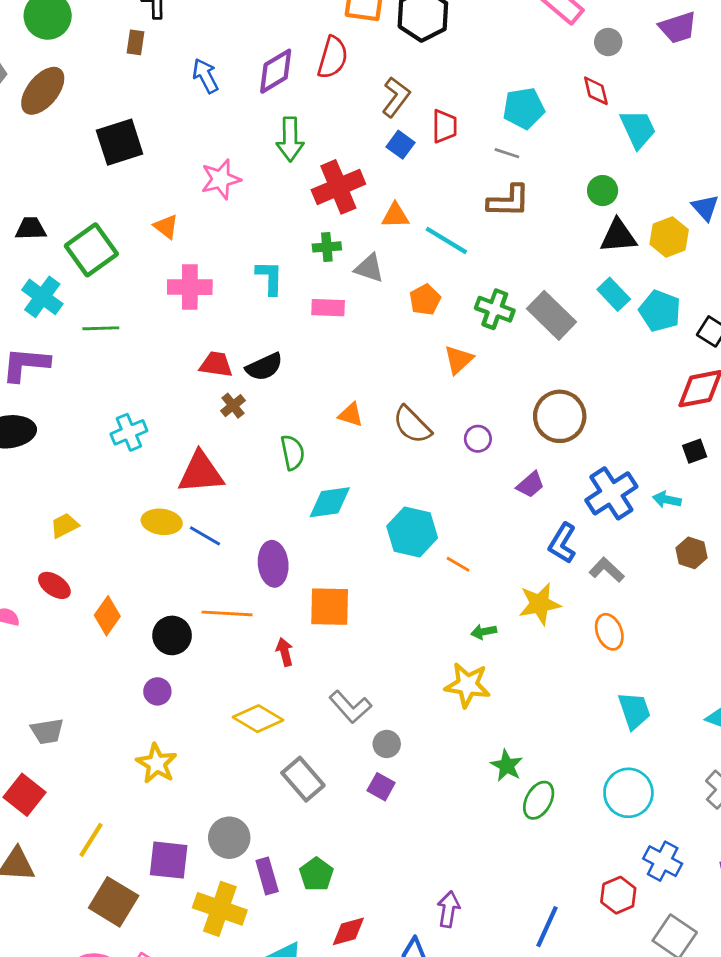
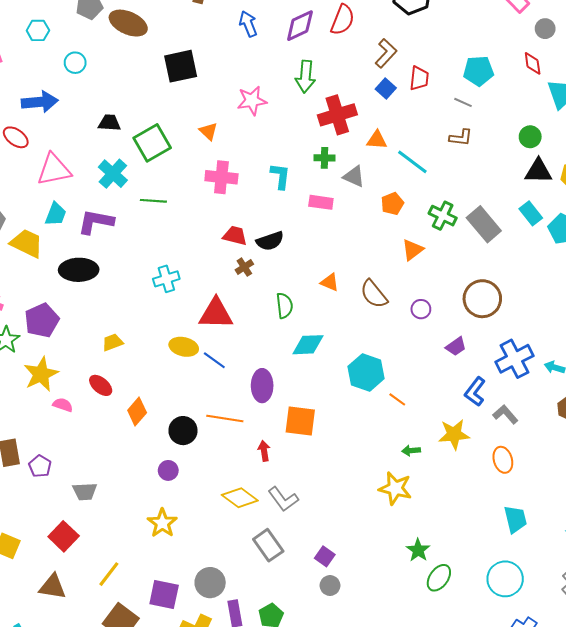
brown ellipse: (43, 91) -> (128, 23), turned 69
brown L-shape: (509, 201) -> (461, 138), size x0.7
gray L-shape: (350, 707) -> (283, 499), moved
gray circle: (387, 744) -> (330, 586), moved

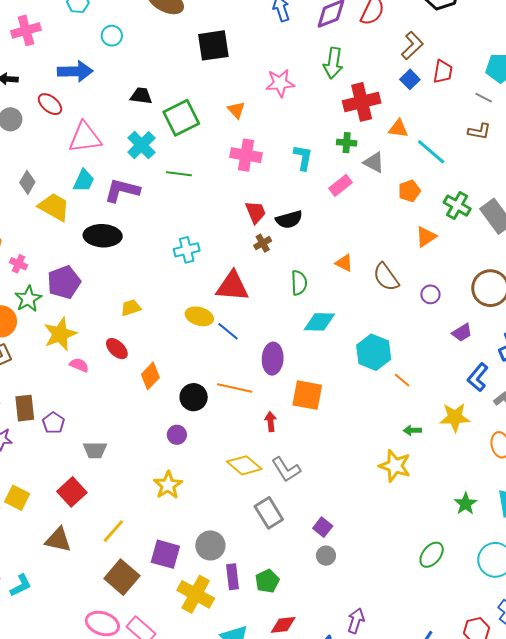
pink rectangle: (321, 202) -> (341, 185), turned -50
red trapezoid: (235, 236) -> (256, 212), turned 50
green star: (418, 550) -> (466, 504), moved

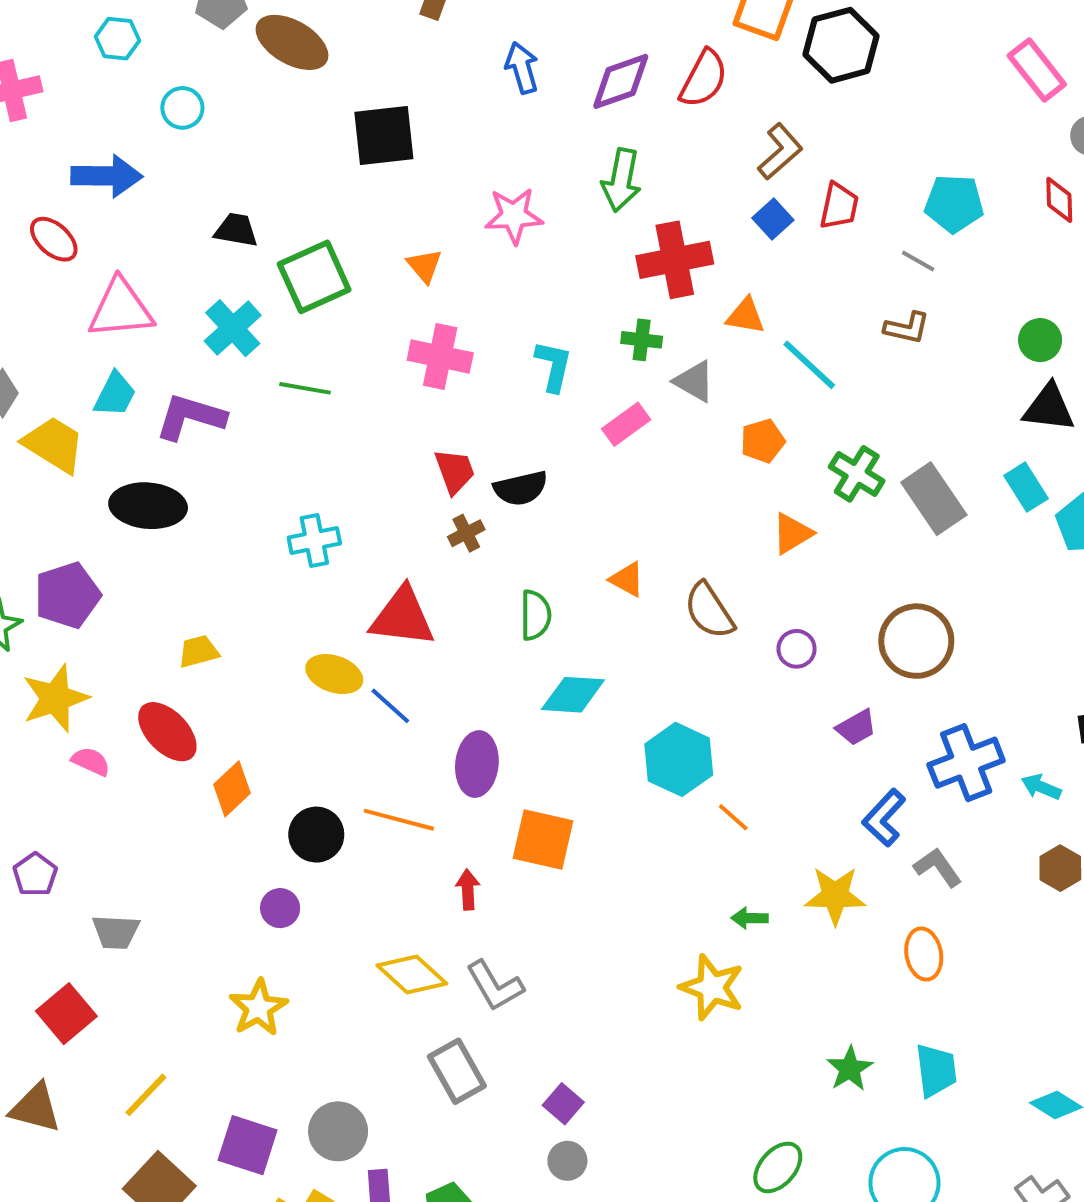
red ellipse: (117, 349) -> (167, 732), size x1.4

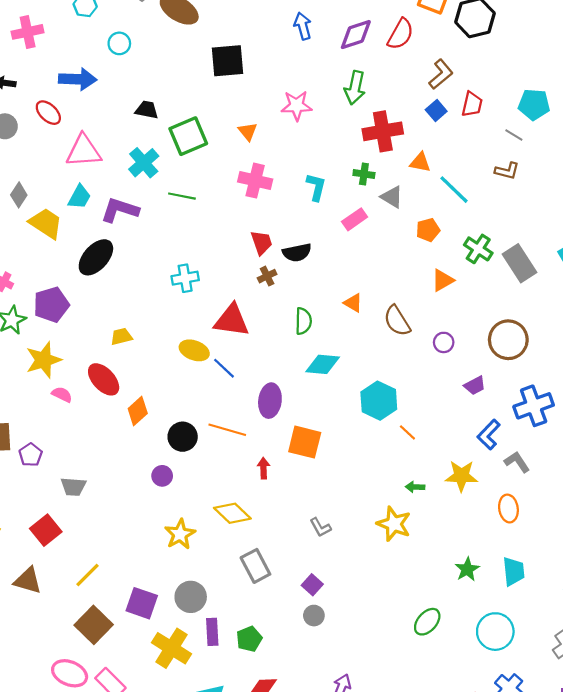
black ellipse: (148, 506) -> (96, 257), turned -54
gray L-shape: (495, 986) -> (320, 527), moved, size x0.7
yellow star: (258, 1008) -> (180, 534), moved

